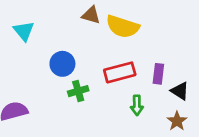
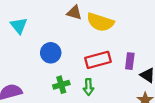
green cross: (78, 91) -> (61, 85), moved
green arrow: (137, 105) -> (88, 87), moved

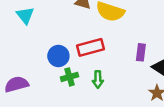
blue circle: (51, 53) -> (58, 56), moved
red rectangle: (98, 60) -> (90, 47), moved

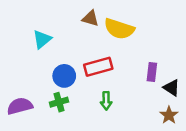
cyan triangle: (25, 15) -> (42, 39), moved, turned 30
green cross: (70, 77) -> (59, 102), moved

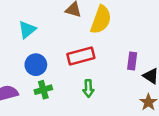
yellow semicircle: (119, 29) -> (101, 20), turned -88
blue circle: (64, 76) -> (36, 65), moved

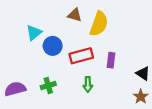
purple rectangle: (132, 61) -> (111, 60), moved
blue circle: (36, 65) -> (53, 46), moved

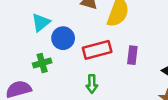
green arrow: (88, 84) -> (92, 84), moved
green cross: (48, 86) -> (42, 63), moved

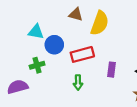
cyan triangle: (41, 22) -> (36, 32), turned 49
purple rectangle: (132, 55) -> (111, 70), moved

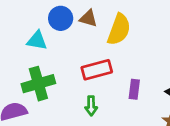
blue circle: (54, 45) -> (61, 18), moved
green cross: (37, 65) -> (38, 84), size x1.6

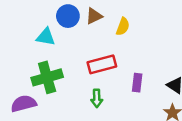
brown triangle: (88, 18) -> (94, 16), turned -42
yellow semicircle: (119, 29) -> (123, 26), size x0.6

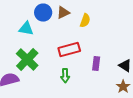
green cross: (47, 77) -> (27, 60), turned -30

